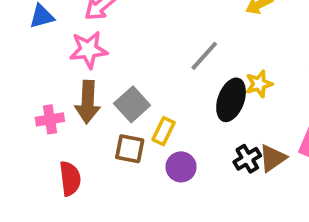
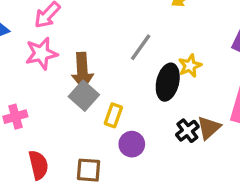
brown arrow: (88, 102) -> (82, 71), moved
brown square: (130, 149) -> (89, 170), moved

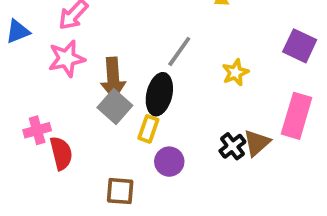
black ellipse: (168, 82) -> (159, 94), moved
red semicircle: (38, 165) -> (61, 153), moved

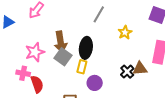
gray line: (179, 51) -> (99, 14), moved
pink star: (67, 59) -> (35, 52), moved
pink cross: (37, 130) -> (23, 73), turned 32
brown triangle: (257, 143) -> (140, 69), turned 42

